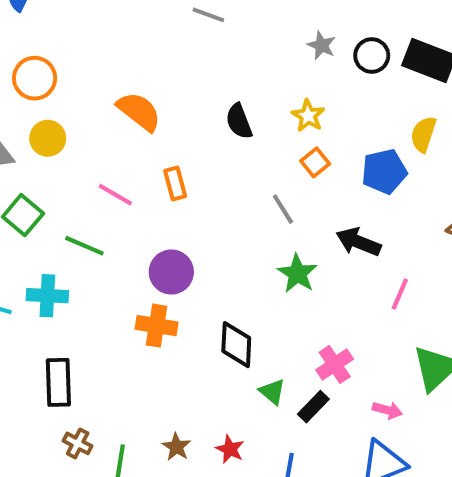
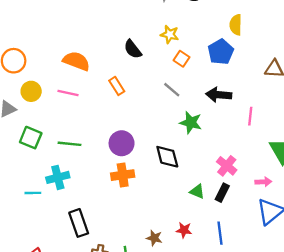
orange rectangle: (175, 184) -> (117, 86), moved
pink line: (115, 195) -> (68, 93), moved
black diamond: (236, 345) -> (167, 157), moved

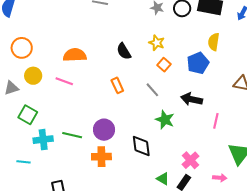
orange semicircle: (76, 61) -> (75, 55), turned -30
orange rectangle: (117, 86) -> (117, 85), moved
green line: (69, 144) -> (72, 135), moved
cyan cross: (58, 177) -> (43, 140), moved

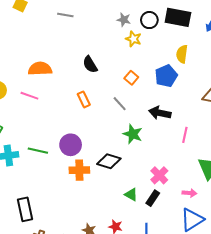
yellow star: (157, 43) -> (133, 39), moved
black diamond: (141, 146) -> (109, 161), turned -65
orange cross: (101, 157) -> (79, 170), moved

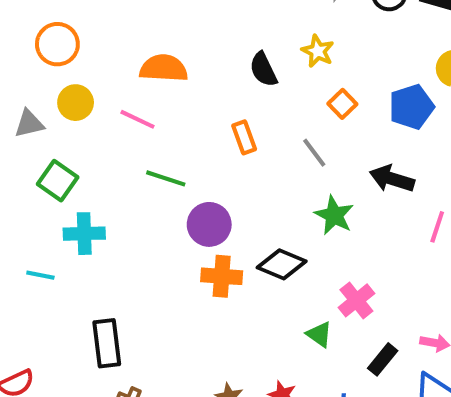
yellow star: (133, 39) -> (318, 51), moved
green line: (38, 151) -> (166, 178), moved
pink cross: (159, 175) -> (356, 300), moved
black rectangle: (153, 198) -> (383, 359), moved

